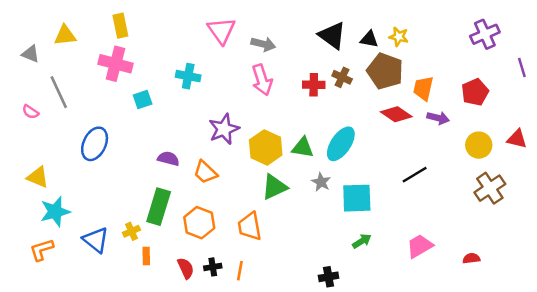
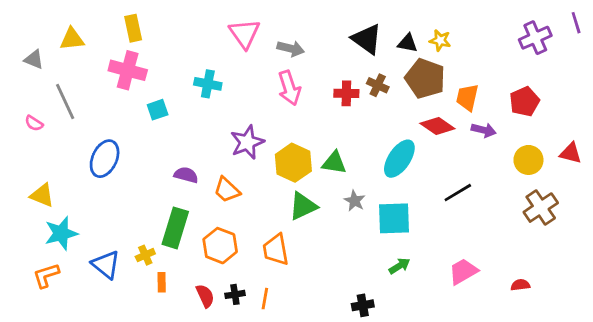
purple line: (522, 67) -> (576, 23), moved
cyan ellipse: (341, 144) -> (399, 159), moved

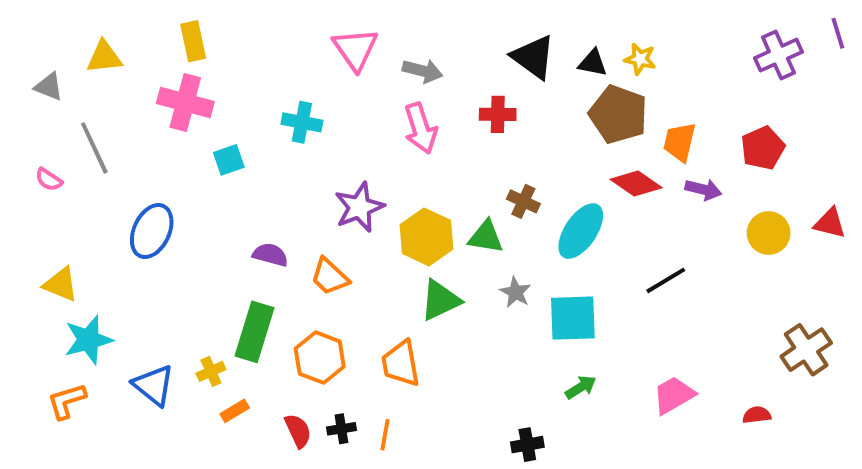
brown cross: (378, 85) -> (523, 201), moved
red cross: (346, 93) -> (498, 114), moved
brown cross: (541, 208) -> (806, 350), moved
orange rectangle: (162, 282) -> (235, 411), turned 60

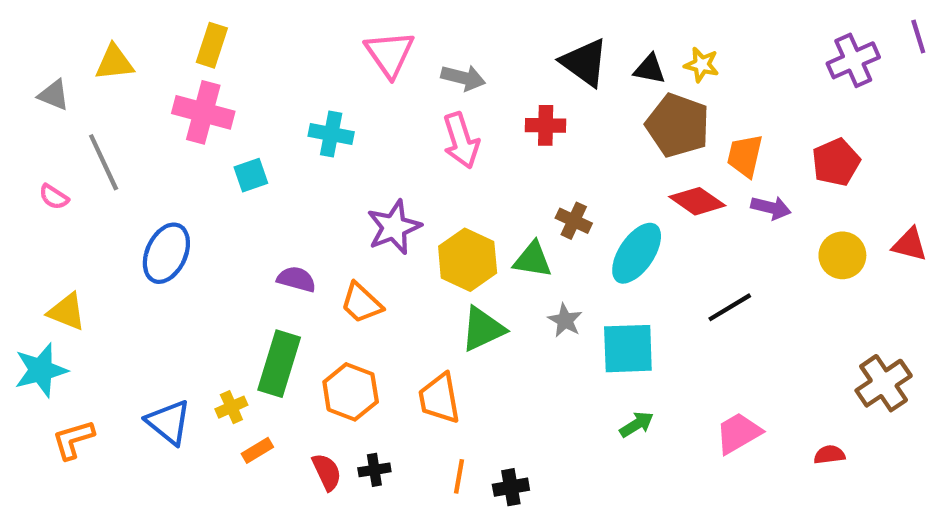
yellow rectangle: (193, 41) -> (212, 45), turned 30
cyan star: (88, 340) -> (41, 370), moved
orange line: (385, 435) -> (459, 476), moved
black cross: (527, 445) -> (511, 487), moved

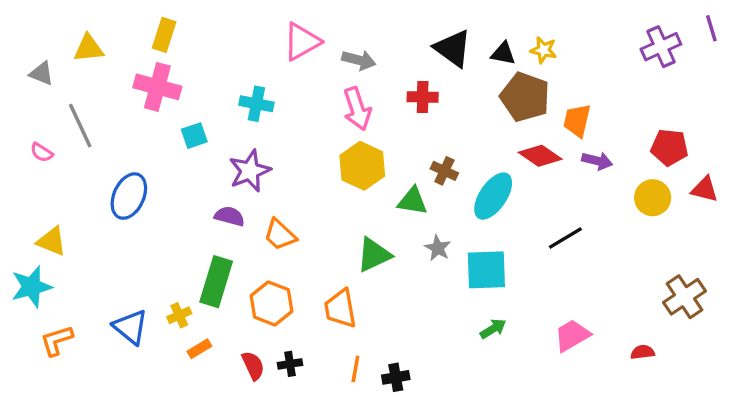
pink triangle: (390, 54) -> (302, 42), turned 36
red pentagon: (836, 162) -> (669, 147), moved, turned 30
purple star: (394, 227) -> (250, 171), moved
yellow hexagon: (468, 260) -> (362, 166), moved

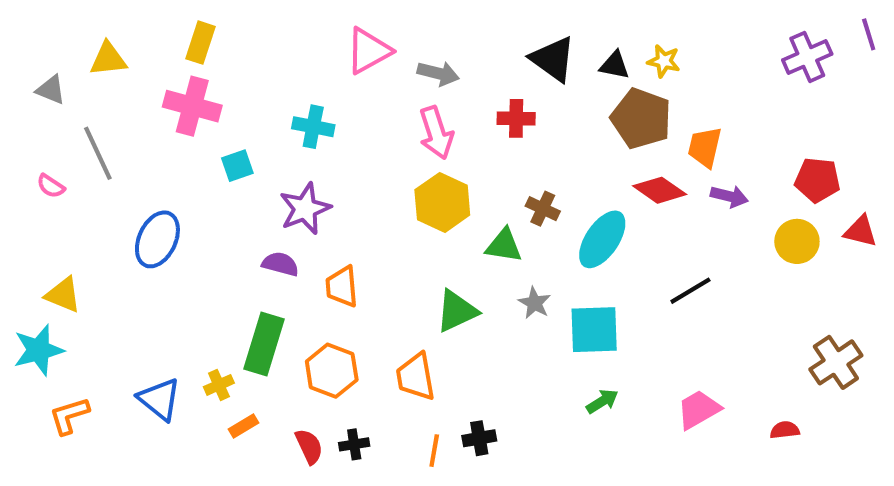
orange trapezoid: (280, 235) -> (342, 287), turned 42
black cross: (396, 377) -> (479, 438), moved

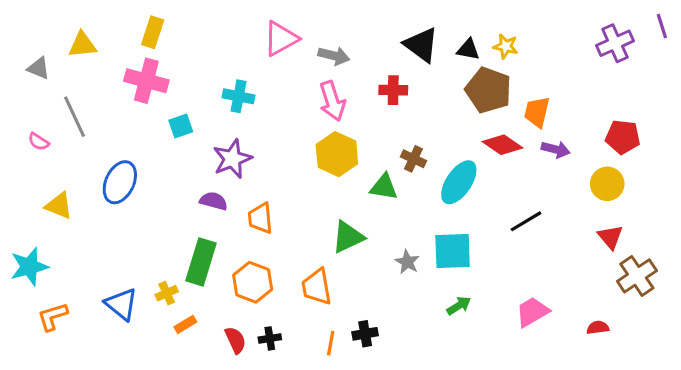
red triangle: (861, 231) -> (610, 237), moved, turned 36
yellow triangle: (63, 295) -> (59, 206), moved
gray star: (535, 303) -> (407, 262), moved

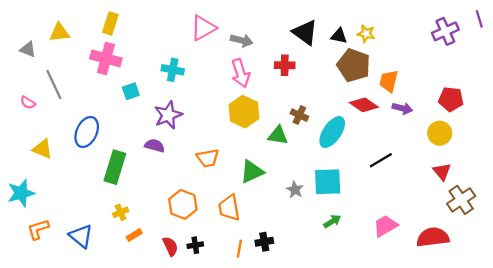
orange trapezoid: (260, 218) -> (208, 158), moved, turned -95
green rectangle: (201, 262) -> (115, 167), moved
blue triangle: (121, 304) -> (81, 236), moved
red semicircle: (598, 328) -> (433, 237), size x2.0

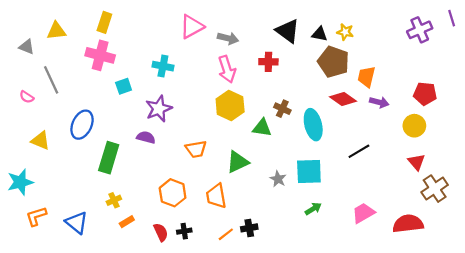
cyan ellipse: (332, 132) -> (313, 125), turned -48
orange line: (239, 249) -> (226, 234), turned 42

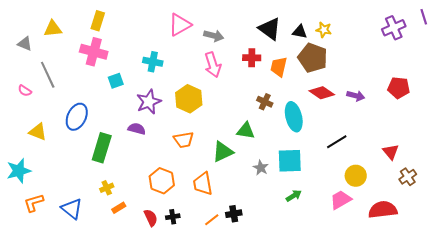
orange trapezoid: (366, 77) -> (279, 67), moved
yellow hexagon: (230, 105) -> (189, 99), moved
yellow circle: (414, 126) -> (356, 176), moved
green triangle: (262, 128) -> (246, 131), moved
brown cross: (435, 189) -> (408, 177), size x0.7

